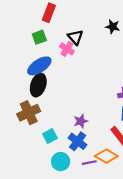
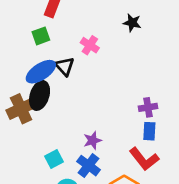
black triangle: (75, 37) -> (65, 66), moved
pink cross: (67, 49) -> (90, 45), moved
brown cross: (29, 113) -> (21, 109), moved

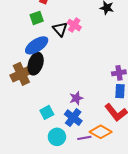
black triangle: (65, 66) -> (60, 29), moved

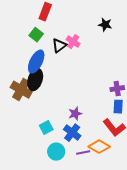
green square: (37, 18) -> (36, 35), turned -32
black triangle: (60, 29) -> (59, 46), turned 35
blue ellipse: (37, 45) -> (36, 62), turned -30
brown cross: (21, 74) -> (21, 90), turned -35

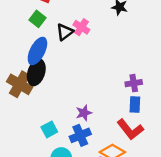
blue cross: (72, 133) -> (80, 135), turned 30

